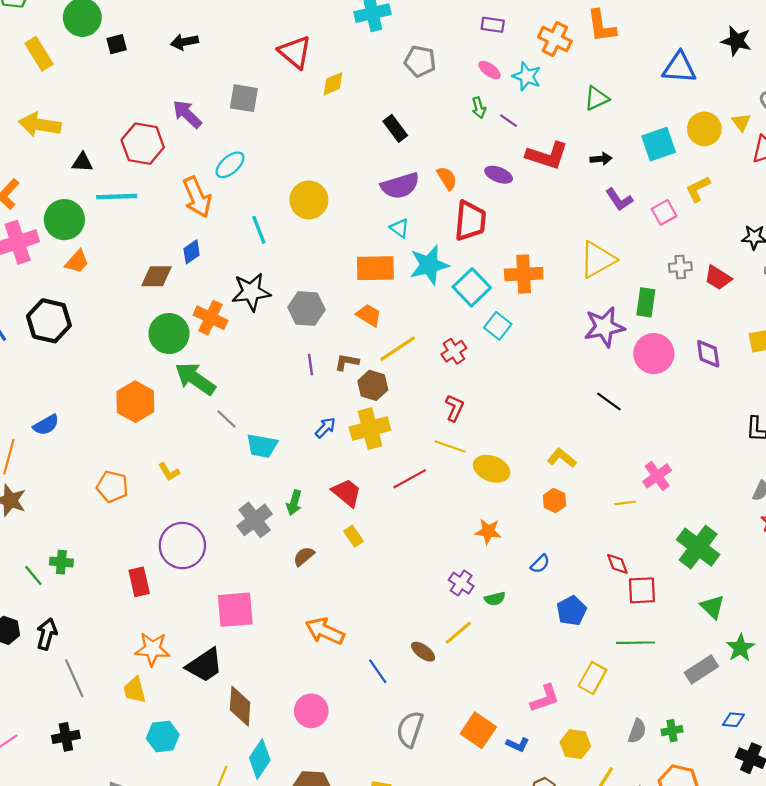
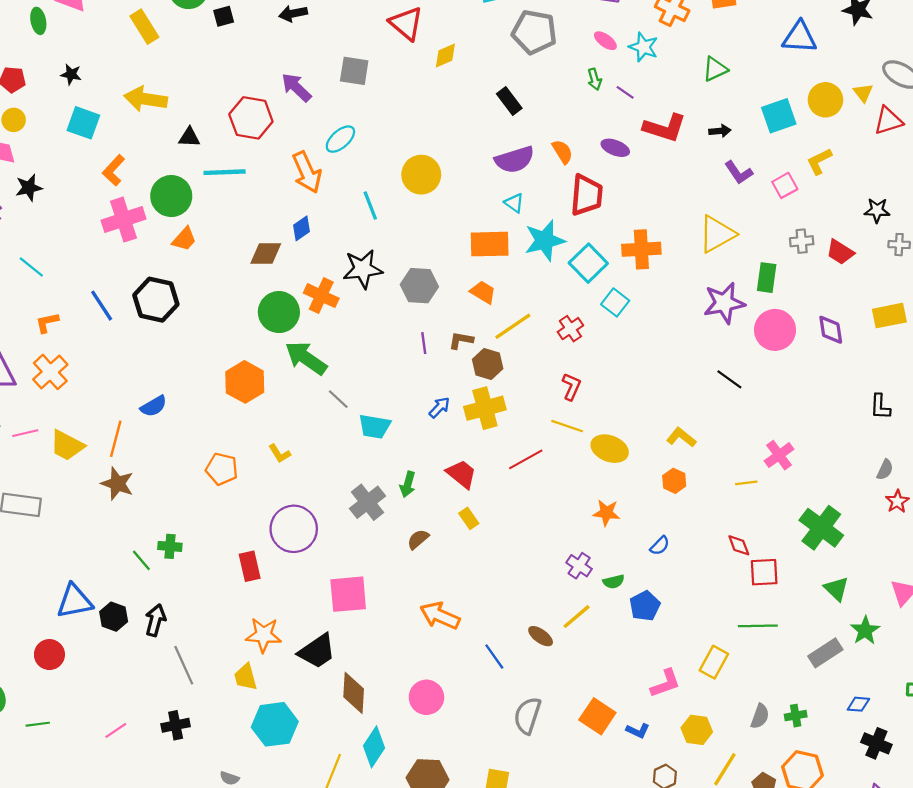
gray pentagon: (420, 61) -> (534, 32), size x1.4
blue pentagon: (572, 611) -> (645, 606), moved
cyan hexagon: (163, 737) -> (275, 724), size x1.4

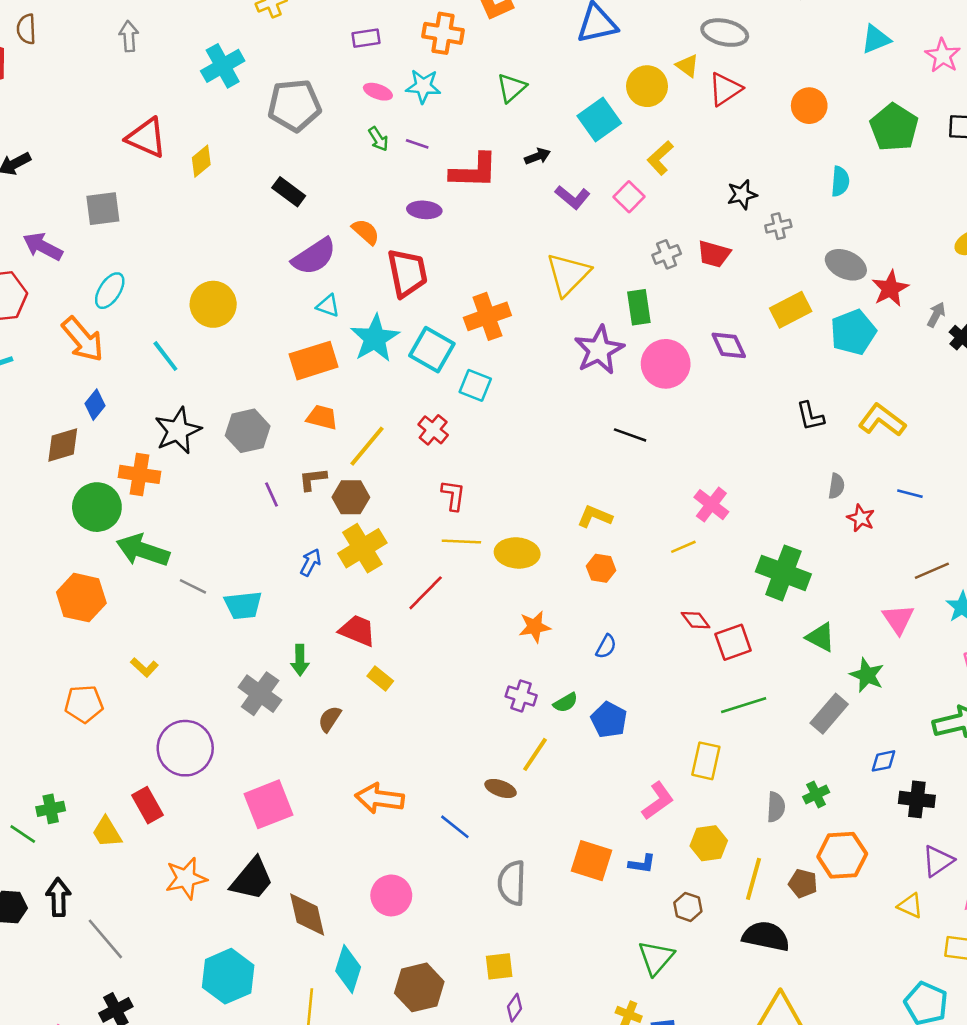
yellow trapezoid: (246, 677) -> (107, 832), moved

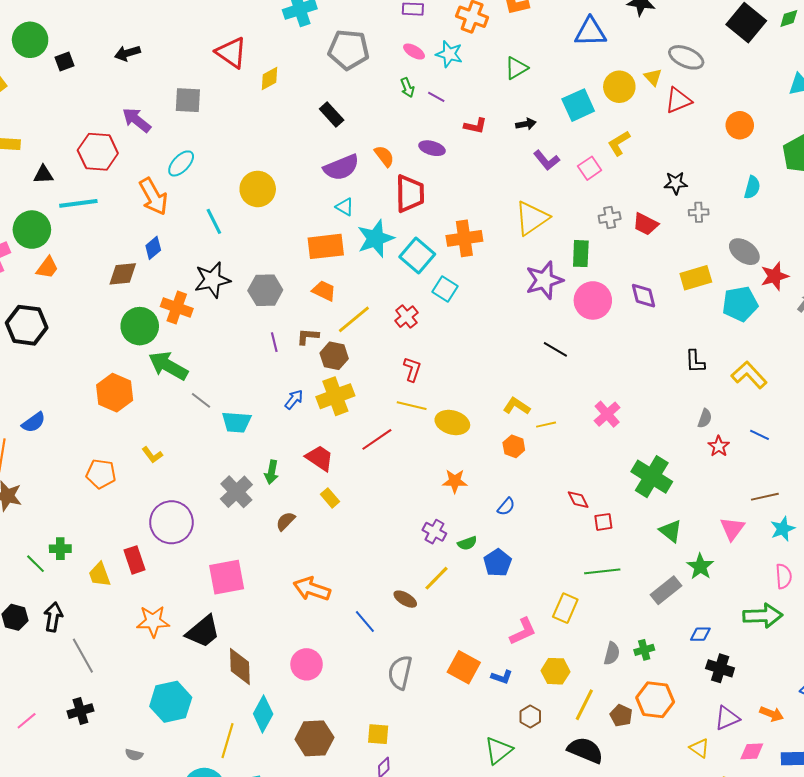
red L-shape: (474, 171) -> (475, 126), size x0.6
yellow line: (683, 547) -> (546, 425), moved
red square: (733, 642) -> (603, 522), size x0.7

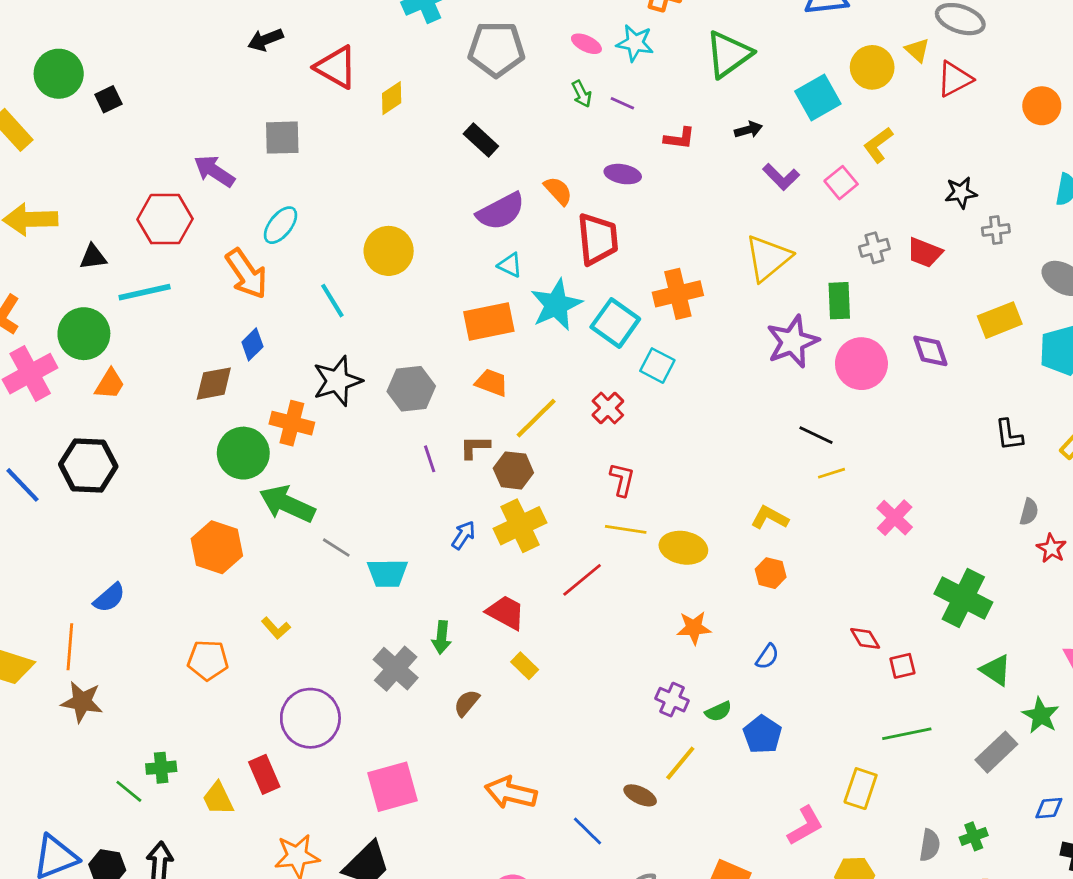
black arrow: (127, 53) -> (265, 40), moved
green triangle: (516, 68) -> (729, 54), size x1.5
yellow line: (546, 425) -> (832, 473), moved

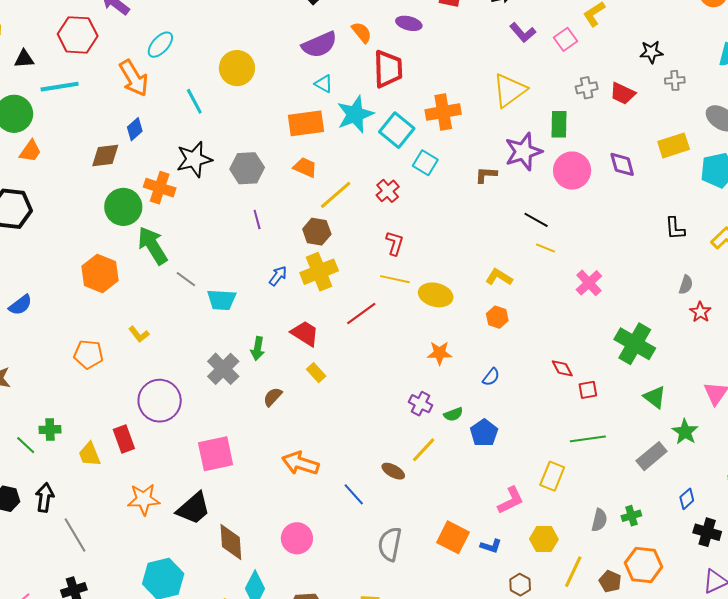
brown L-shape: (475, 447) -> (486, 175), moved
yellow line: (832, 473) -> (546, 248), turned 36
green arrow: (287, 504) -> (153, 245), turned 30
blue diamond: (1049, 808) -> (687, 499), turned -40

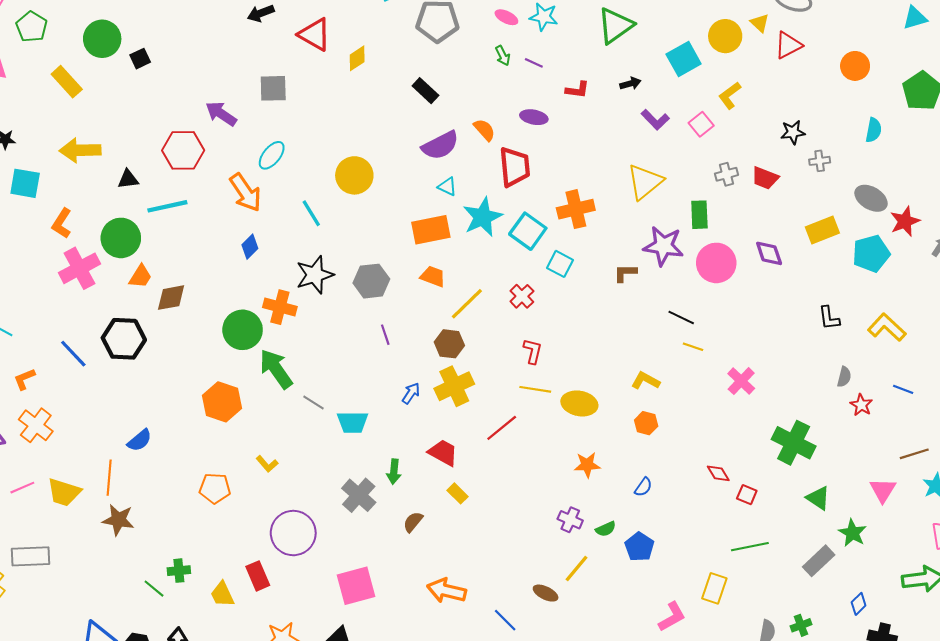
purple star: (523, 152) -> (663, 246), turned 30
brown diamond: (105, 156) -> (171, 298), moved
red square: (588, 390) -> (747, 495), turned 36

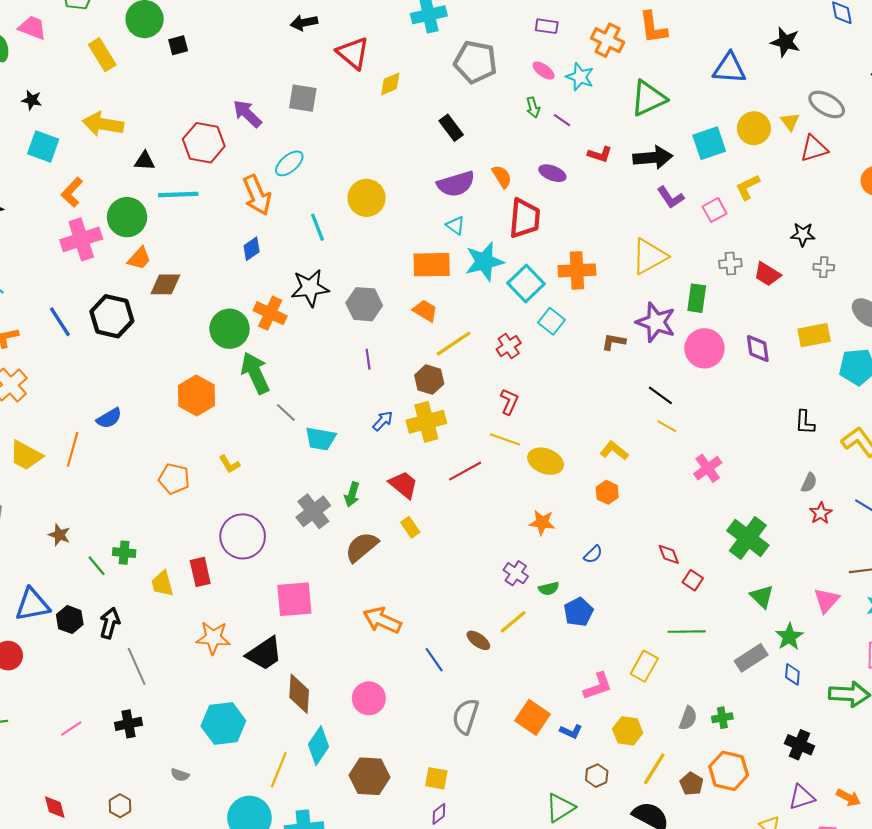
black arrow: (630, 83) -> (653, 158), size x1.8
brown star: (118, 520) -> (59, 535), moved, size x0.7
brown semicircle: (413, 522) -> (362, 547), size x1.6
blue diamond: (859, 604) -> (792, 674), moved, turned -50

